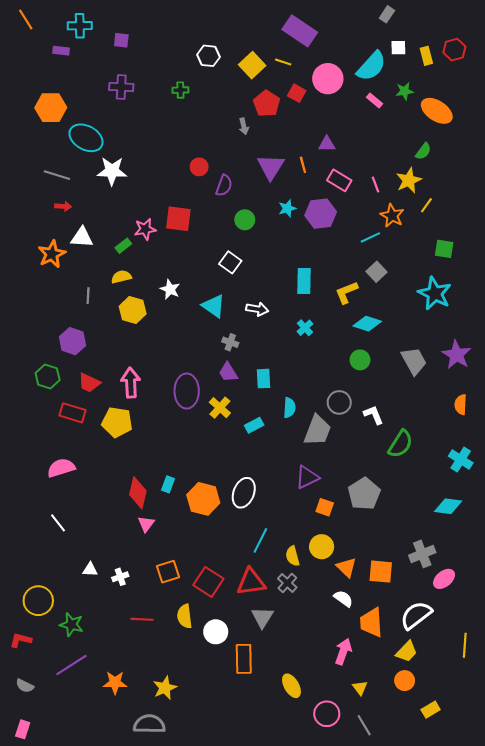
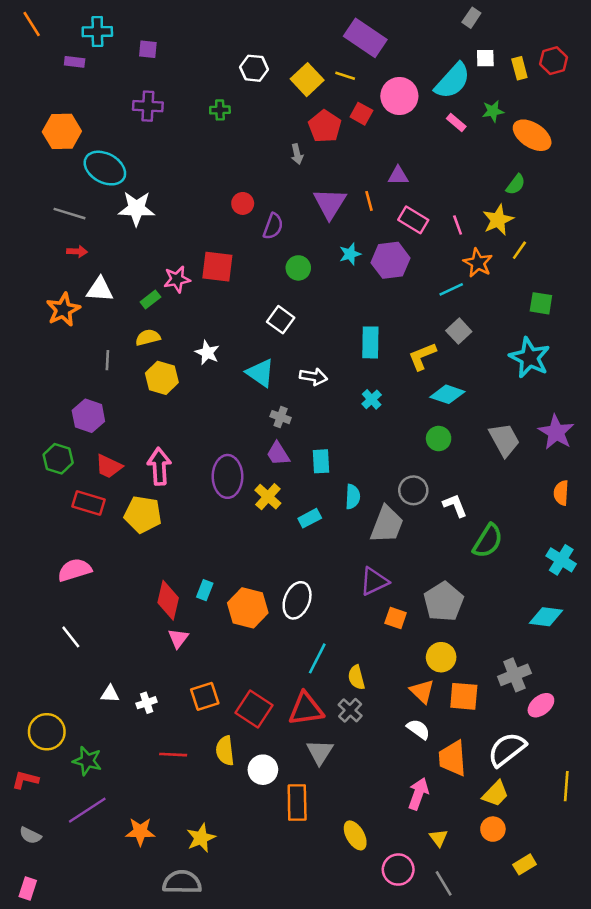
yellow circle: (322, 547) -> (441, 657), moved

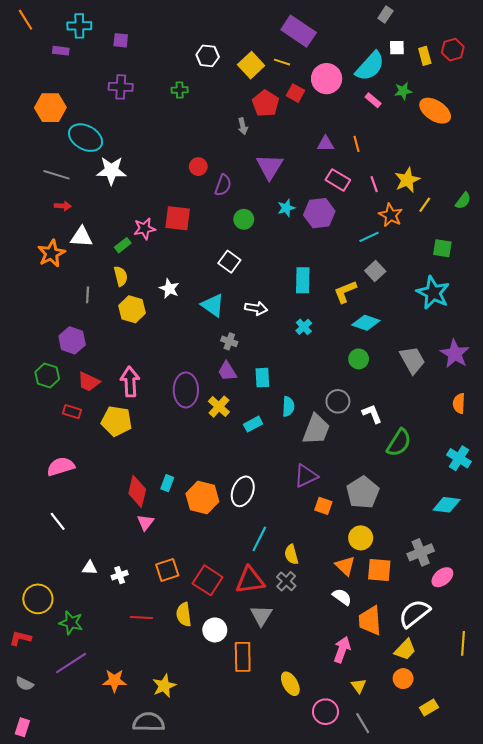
green semicircle: (516, 184) -> (463, 201), moved
orange line: (369, 201) -> (357, 144), moved
yellow semicircle: (148, 337) -> (121, 276), turned 90
red rectangle: (88, 503) -> (72, 412), size x0.7

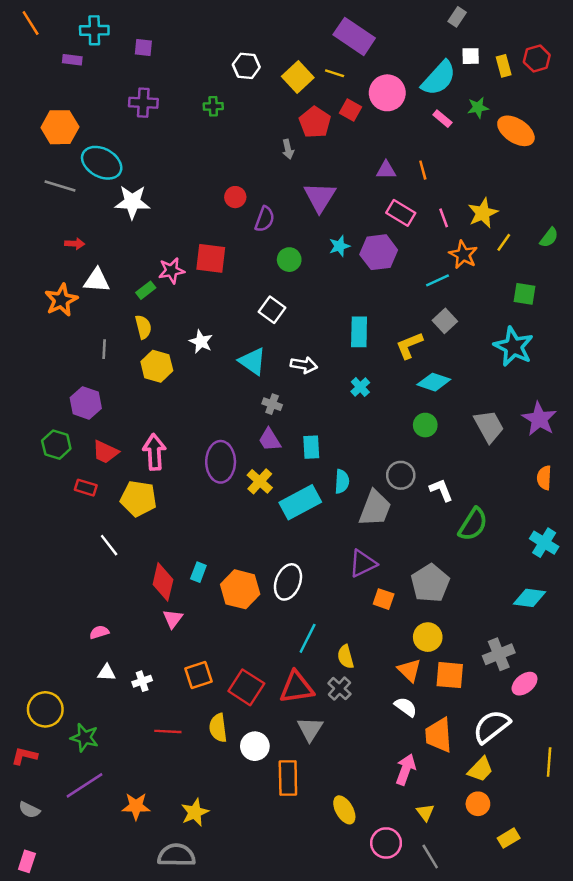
gray line: (57, 175) -> (60, 186), moved
cyan rectangle: (253, 424) -> (300, 502), size x1.8
pink semicircle: (61, 467) -> (99, 632), moved, size x0.6
white line: (58, 521) -> (109, 545), moved

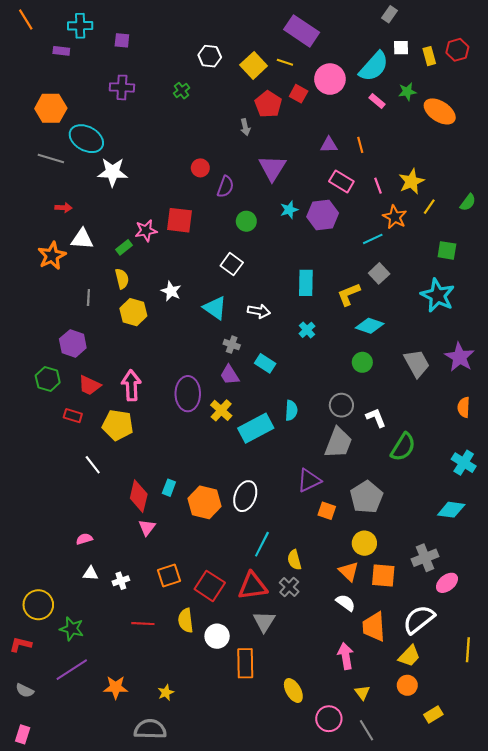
green cross: (213, 106) -> (181, 91), turned -35
cyan rectangle: (311, 447) -> (265, 363), moved, turned -54
gray trapezoid: (375, 508) -> (338, 443), moved
pink arrow: (406, 769) -> (346, 656), turned -30
yellow star: (195, 812) -> (166, 693), size x0.7

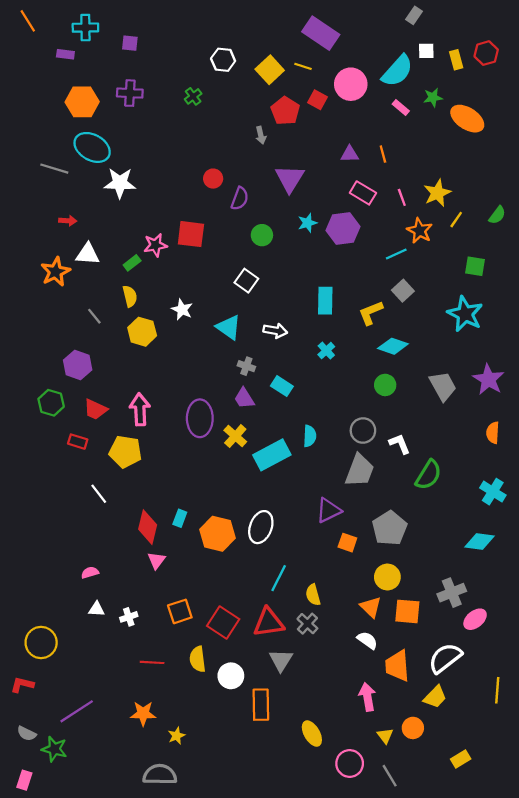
orange hexagon: (51, 108) -> (82, 102), moved
gray line: (88, 297) -> (94, 316), turned -42
green star: (72, 629) -> (54, 749), moved
orange circle: (407, 685) -> (413, 728), moved
orange star: (116, 687) -> (143, 714), moved

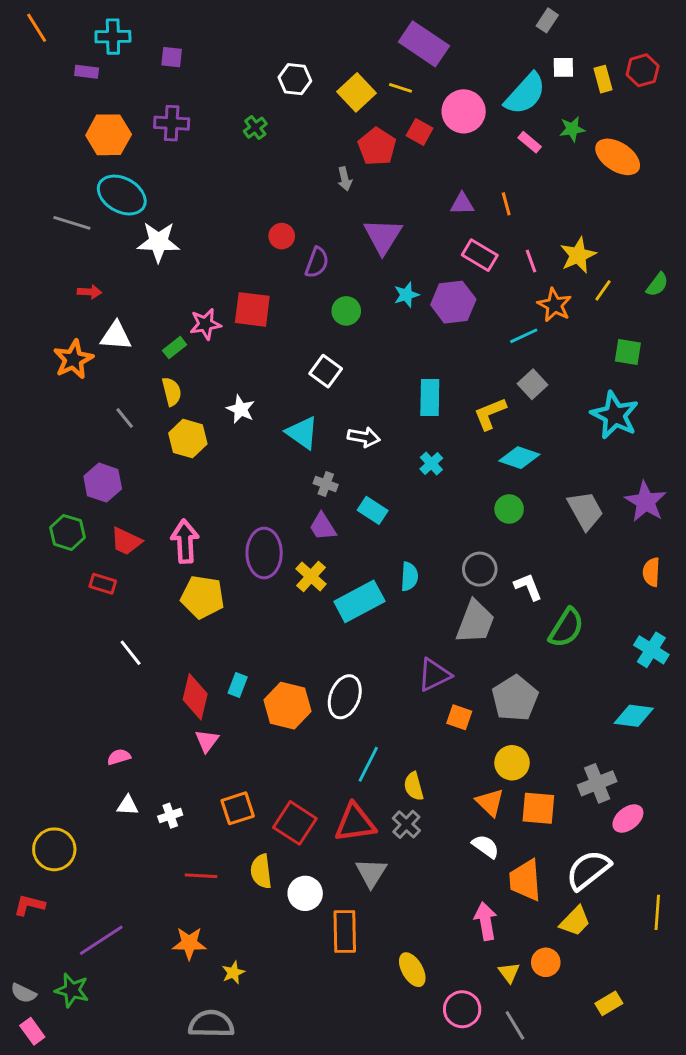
yellow pentagon: (125, 452) -> (202, 597), moved
gray semicircle: (27, 734) -> (23, 993), moved
pink rectangle: (24, 780) -> (32, 1031), turned -54

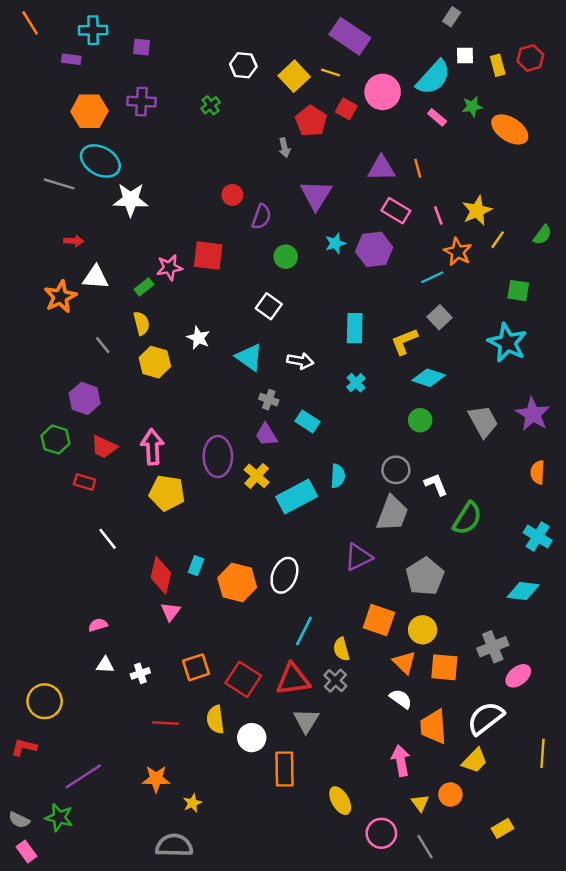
purple triangle: (462, 204) -> (381, 168), size x1.4
orange square: (459, 717) -> (379, 620), moved, size x1.5

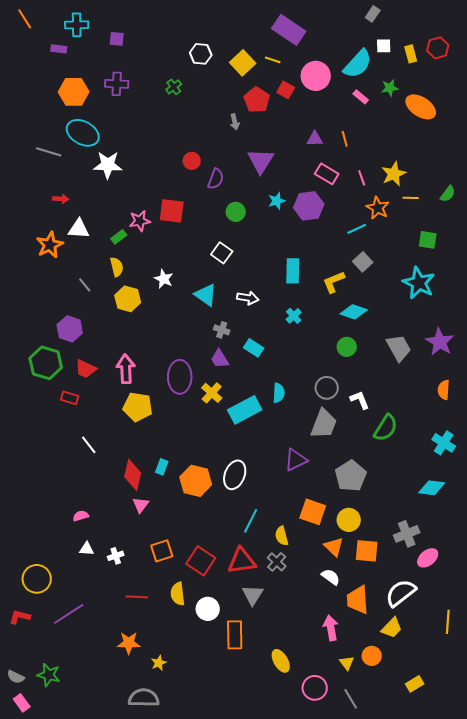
purple triangle: (381, 168) -> (315, 139), size x0.7
yellow line: (498, 240) -> (411, 198), turned 56
green hexagon: (55, 440) -> (46, 363), size x1.4
purple line: (83, 776) -> (69, 614), moved

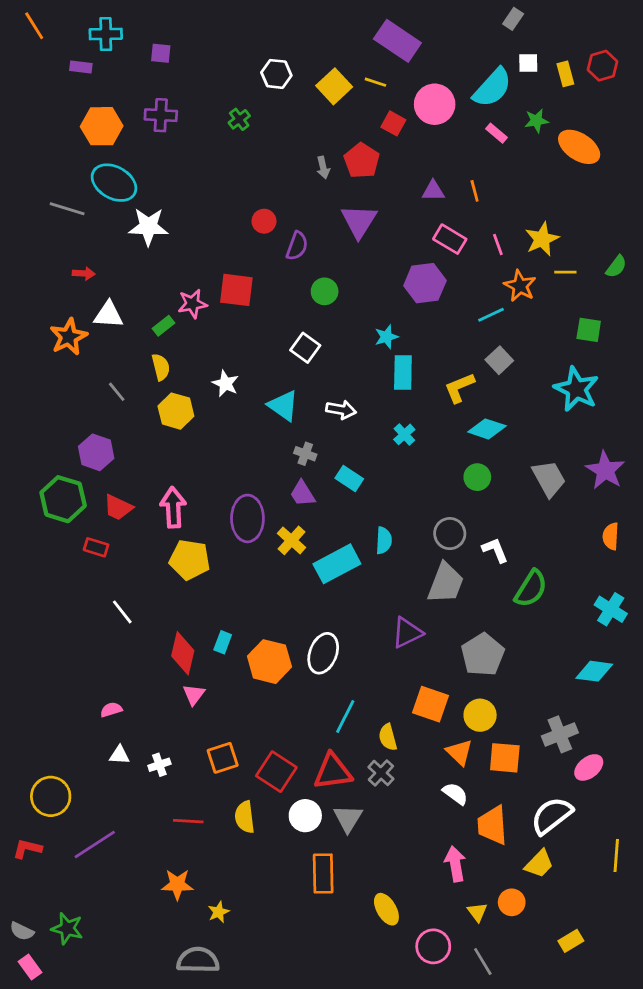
red pentagon: (257, 100) -> (362, 161), moved
cyan star: (277, 201) -> (386, 337), moved
white circle: (208, 609) -> (305, 816), moved

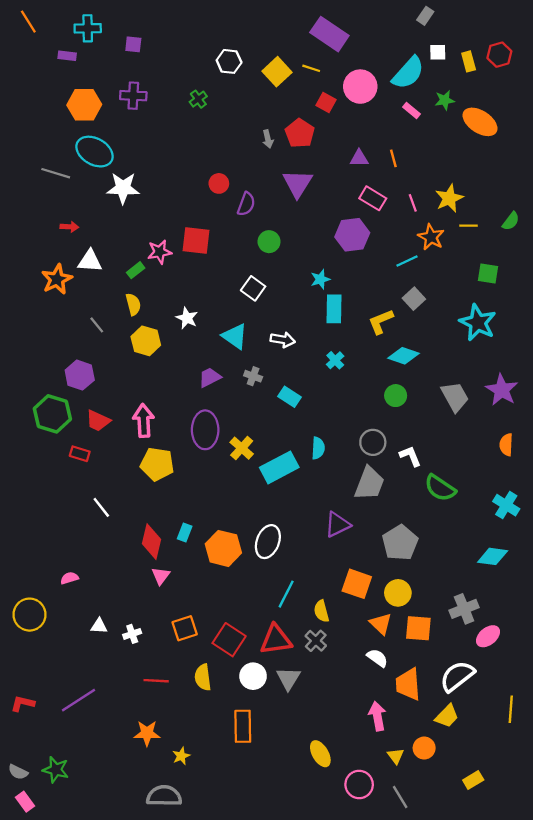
purple trapezoid: (303, 494) -> (210, 377), moved, turned 95
green semicircle: (531, 589) -> (440, 488), turned 92
pink semicircle: (111, 710) -> (69, 578), moved
yellow circle: (51, 796) -> (30, 615), moved
orange rectangle: (323, 873) -> (243, 726), moved

